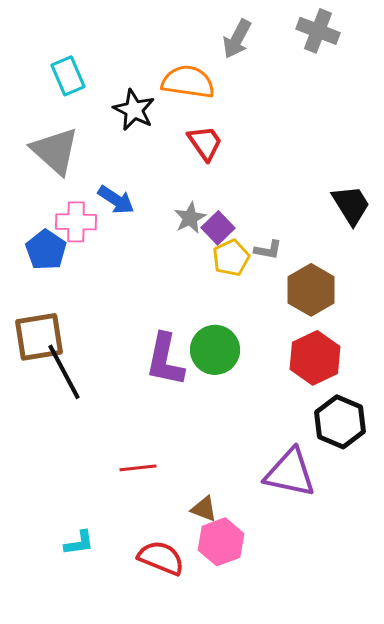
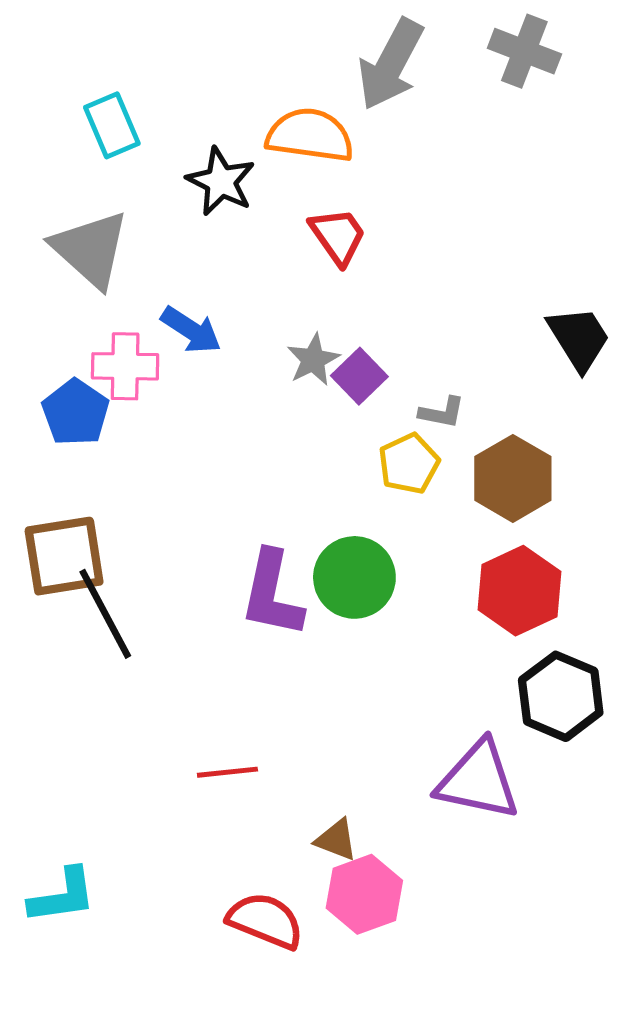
gray arrow: (237, 39) -> (391, 64), size x1.4
yellow pentagon: (231, 258) -> (409, 464), moved
cyan L-shape: (79, 543) -> (62, 896), moved, size x1.4

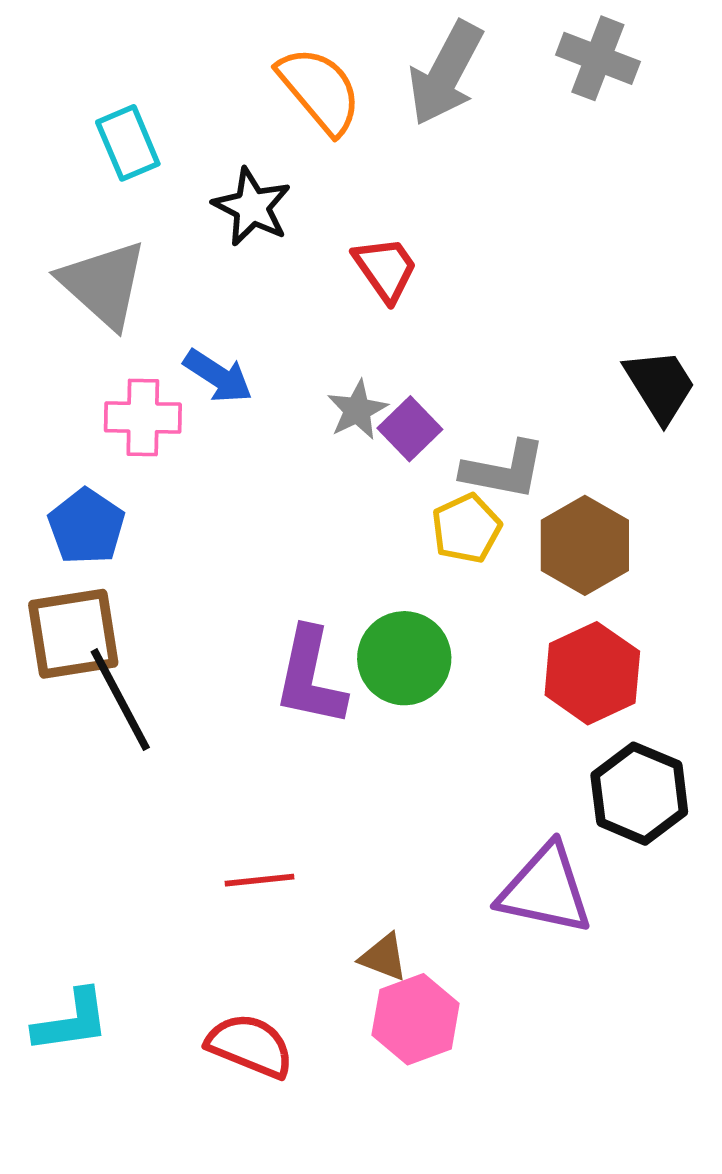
orange semicircle: (310, 135) -> (320, 90), moved, turned 42
blue pentagon: (76, 412) -> (86, 527), moved
gray L-shape: (442, 412) -> (504, 470), size x1.6
red semicircle: (265, 921) -> (250, 1046), moved

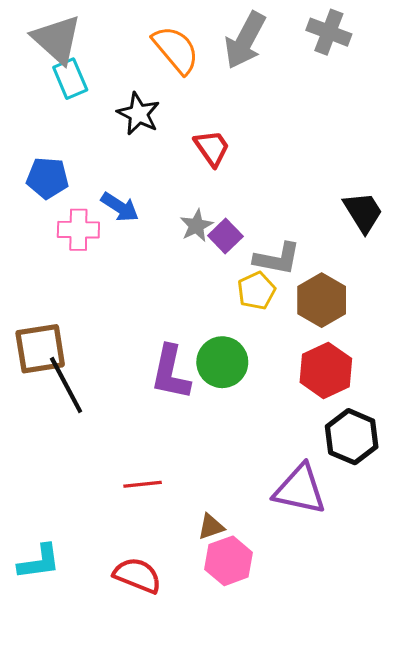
gray triangle: (103, 284) -> (57, 39), moved
blue pentagon: (86, 527) -> (47, 178), moved, turned -30
brown triangle: (384, 957) -> (211, 527), turned -40

